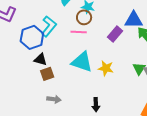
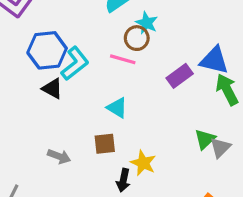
cyan L-shape: (49, 26) -> (75, 63), moved
cyan triangle: (82, 62) -> (117, 108), size x0.6
yellow star: (106, 68) -> (143, 163), moved
brown square: (47, 74) -> (105, 144), moved

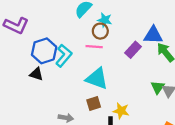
black triangle: (52, 89) -> (36, 74), moved
cyan triangle: (117, 108) -> (97, 79), size x1.6

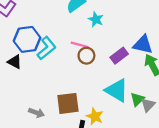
brown circle: (100, 31) -> (86, 56), moved
cyan triangle: (97, 79) -> (117, 90), moved
brown square: (94, 104) -> (68, 103), size x1.5

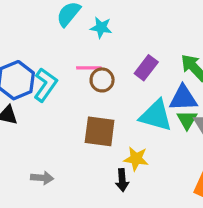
blue triangle: (143, 45) -> (183, 98), moved
brown square: (68, 103) -> (100, 131), moved, turned 30
gray arrow: (36, 113) -> (42, 178), moved

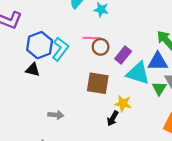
purple rectangle: (146, 68) -> (123, 55), moved
green triangle: (187, 120) -> (159, 88), moved
black arrow: (122, 180) -> (113, 118), turned 32

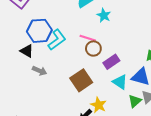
cyan triangle: (138, 73) -> (120, 82), size x0.7
brown square: (98, 83) -> (81, 80), turned 30
gray arrow: (56, 115) -> (40, 71), moved

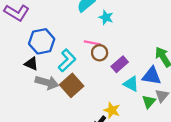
cyan L-shape: (57, 40) -> (67, 60), moved
gray arrow: (40, 71) -> (47, 82), size x1.5
brown square: (81, 80) -> (72, 85), moved

